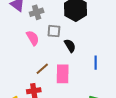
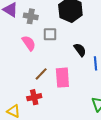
gray cross: (37, 12) -> (31, 16), turned 32
black semicircle: (70, 46) -> (80, 50), moved

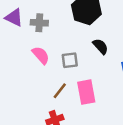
gray square: (50, 34) -> (70, 60), moved
black semicircle: (80, 50) -> (100, 46), moved

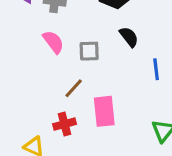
pink rectangle: (86, 92) -> (104, 111), moved

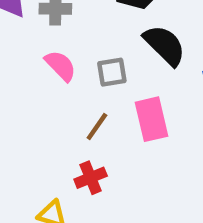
black semicircle: (129, 37) -> (165, 45), size x1.5
pink rectangle: (104, 111) -> (151, 119), moved

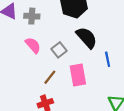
gray square: (112, 72) -> (59, 50), turned -32

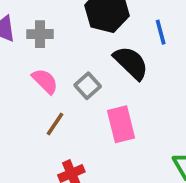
blue line: (108, 59) -> (161, 32), moved
brown line: (50, 77) -> (55, 124), moved

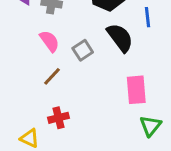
pink rectangle: (121, 124) -> (136, 90), moved

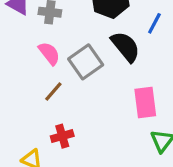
blue line: (147, 17) -> (154, 23), turned 36
gray square: (83, 50) -> (86, 62), size x1.5

